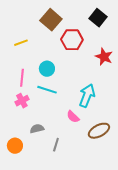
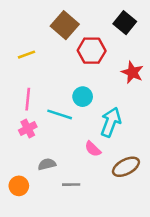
cyan circle: (47, 69) -> (83, 97), moved
gray line: (56, 145) -> (71, 185), turned 72

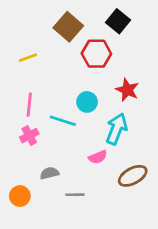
black square: (125, 23) -> (118, 21), moved
red star: (132, 72) -> (127, 90), moved
pink semicircle: (93, 149) -> (98, 157), turned -66

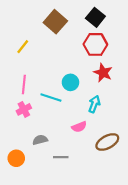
red hexagon: (96, 54) -> (95, 44), moved
yellow line: (28, 58) -> (23, 47), turned -32
cyan arrow: (117, 129) -> (94, 104), size x0.7

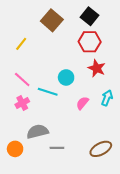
pink line: (24, 85) -> (22, 80), turned -54
cyan arrow: (94, 104) -> (107, 98), moved
pink semicircle: (79, 127) -> (82, 103), moved, turned 152
gray semicircle: (40, 140) -> (38, 132), size x1.5
brown ellipse: (107, 142) -> (101, 149), moved

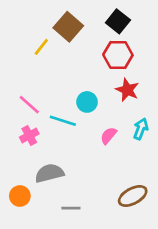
yellow line: (21, 44) -> (41, 47), moved
gray line: (57, 148) -> (71, 208), moved

